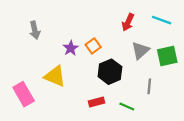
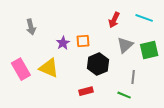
orange square: (93, 46) -> (83, 41), turned 32
pink rectangle: (24, 94) -> (21, 69), moved
green line: (127, 107) -> (124, 95), moved

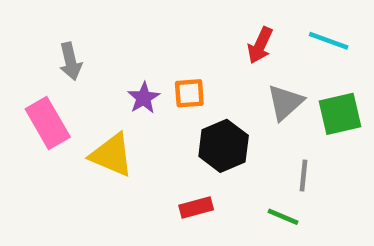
pink rectangle: (21, 69) -> (48, 123), moved

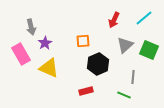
cyan line: (329, 41) -> (144, 18), turned -60
purple star: (144, 98) -> (45, 43), moved
green square: (340, 114) -> (149, 50), turned 36

